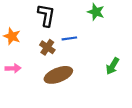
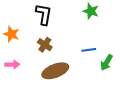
blue line: (69, 38) -> (89, 50), moved

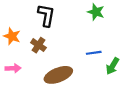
brown cross: (45, 45) -> (38, 45), moved

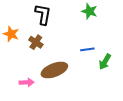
pink arrow: (13, 68) -> (27, 82), moved

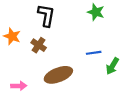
pink arrow: (27, 82) -> (19, 86), moved

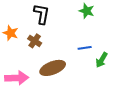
pink arrow: (19, 86) -> (17, 78), size x1.6

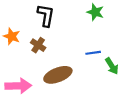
green arrow: (102, 60) -> (112, 66), turned -63

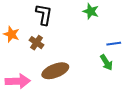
blue line: (93, 53) -> (114, 44), moved

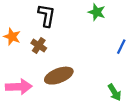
blue line: (114, 44) -> (121, 47), turned -56
green arrow: (106, 62) -> (114, 92), moved

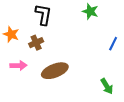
brown cross: (39, 46) -> (36, 43), turned 32
pink arrow: (19, 87) -> (18, 66), moved, size x0.7

